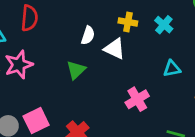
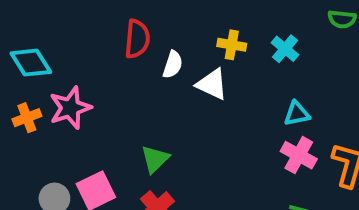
red semicircle: (29, 18) -> (137, 39), moved
green triangle: (76, 70) -> (155, 159), moved
pink cross: (137, 99) -> (299, 155), moved, turned -30

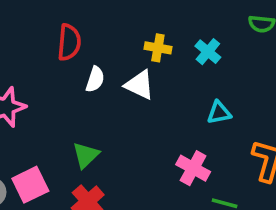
white semicircle: (173, 64) -> (95, 79), moved
pink cross: (299, 155) -> (193, 168), moved

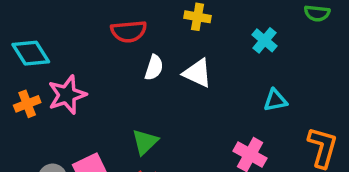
red semicircle: (69, 42) -> (129, 31), turned 80
yellow cross: (158, 48) -> (197, 17), moved

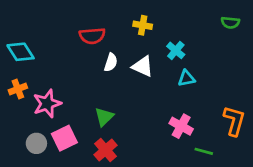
cyan cross: (265, 40) -> (176, 50), moved
pink star: (67, 95) -> (47, 104), moved
cyan triangle: (275, 100) -> (186, 78), moved

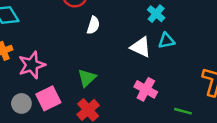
white triangle: (143, 66) -> (141, 47), moved
pink cross: (181, 126) -> (146, 89), moved

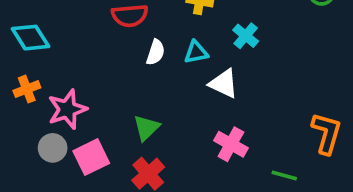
cyan triangle: (166, 41) -> (196, 52), moved
gray circle: (21, 103) -> (53, 148), moved

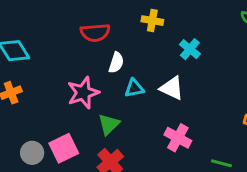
cyan triangle: (196, 52) -> (134, 88), moved
pink star: (67, 109) -> (83, 93), moved
gray circle: (53, 148) -> (32, 153), moved

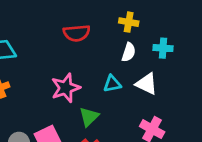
cyan cross: (190, 49) -> (163, 48), turned -36
white semicircle: (116, 63) -> (129, 52), moved

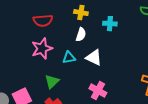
cyan cross: (163, 48) -> (110, 24), moved
pink star: (66, 88) -> (42, 49), moved

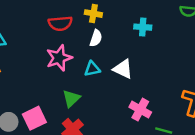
yellow cross: (81, 13) -> (93, 14), moved
white semicircle: (81, 35) -> (96, 38), moved
pink cross: (98, 91) -> (140, 110), moved

